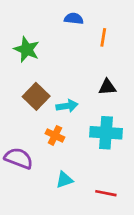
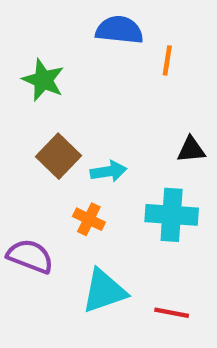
blue semicircle: (74, 19) -> (119, 30), size x1.5
black triangle: (107, 87) -> (191, 150), moved
cyan triangle: (64, 180) -> (104, 291), size x1.6

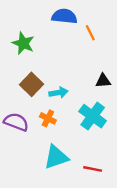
orange line: (167, 60) -> (90, 33), turned -35
cyan cross: (172, 215) -> (93, 116), turned 32
purple semicircle: (30, 256) -> (16, 122), moved

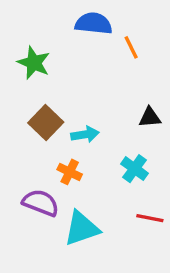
cyan cross: (93, 116) -> (135, 169), size x0.7
purple semicircle: (16, 122) -> (41, 203), moved
red line: (93, 169) -> (150, 218), moved

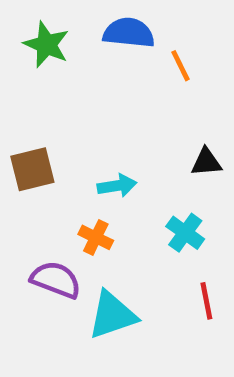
green star: (34, 63) -> (46, 45), moved
brown square: (46, 122) -> (32, 169), moved, turned 32
red line: (150, 218) -> (206, 301), turned 68

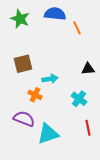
brown square: (32, 169) -> (23, 64), moved
orange cross: (96, 237) -> (35, 95), moved

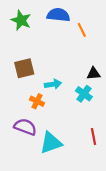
cyan cross: (79, 99) -> (84, 94), moved

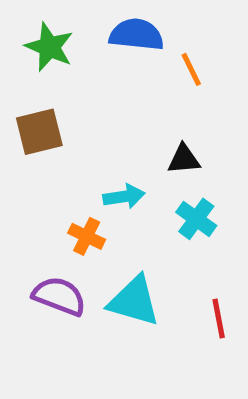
brown square: (24, 68) -> (39, 132), moved
black triangle: (94, 74) -> (184, 159), moved
cyan triangle: (51, 143) -> (134, 301), moved, turned 35

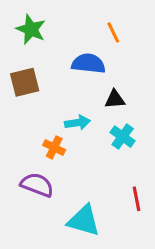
blue semicircle: (136, 35) -> (88, 64), moved
orange line: (191, 69) -> (113, 32), moved
cyan triangle: (134, 301) -> (84, 221), moved

